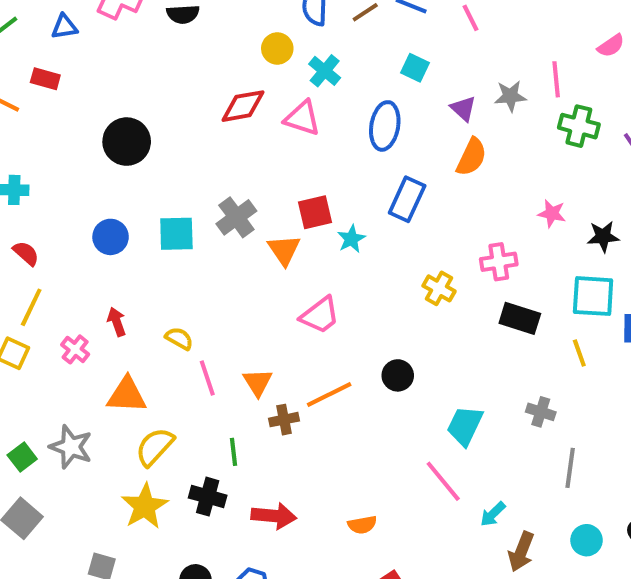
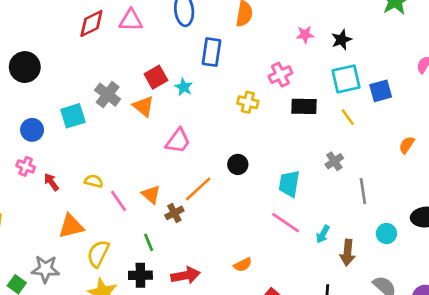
pink cross: (75, 349) -> (26, 166), moved
gray cross: (541, 412) -> (334, 161), turned -36

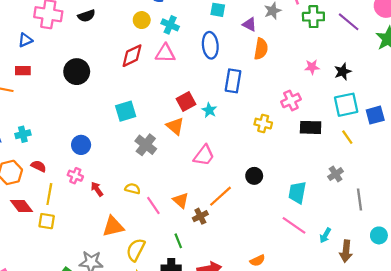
black circle: (25, 67) -> (77, 72), moved
gray cross: (108, 95) -> (146, 145), moved
cyan square: (73, 116) -> (126, 111), moved

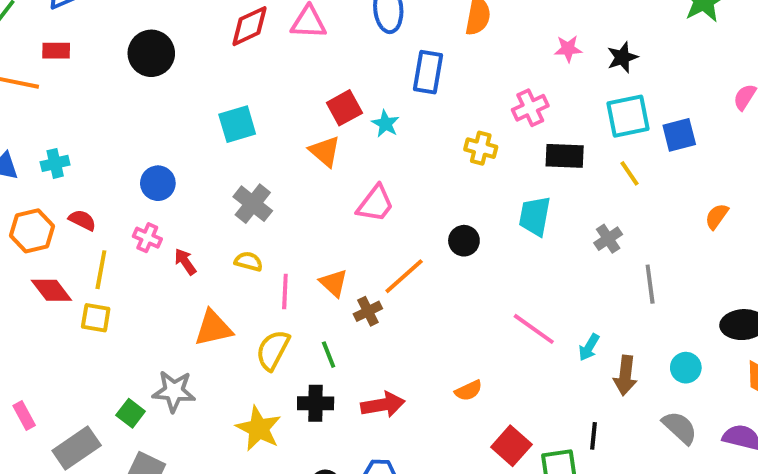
gray cross: (146, 145) -> (253, 204), moved
cyan trapezoid: (297, 193) -> (535, 216), moved
pink line: (153, 205) -> (285, 292), turned 36
cyan circle: (379, 235) -> (686, 368), moved
yellow semicircle: (136, 250) -> (273, 350), moved

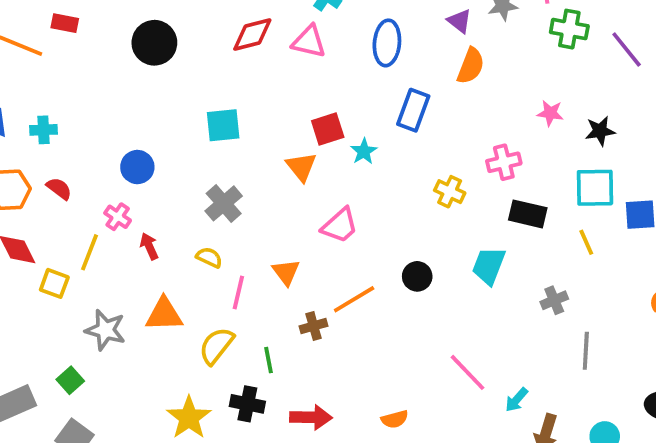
yellow line: (101, 270) -> (90, 252), moved
orange triangle: (334, 283) -> (286, 272), moved
gray star: (174, 391) -> (105, 330), moved

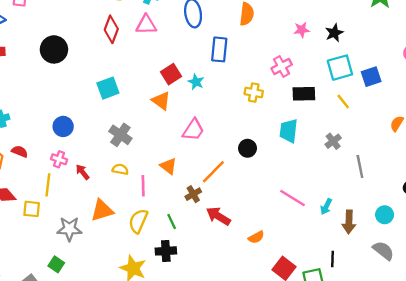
red diamond: (252, 35) -> (111, 29), turned -40
red arrow: (311, 417) -> (218, 216), moved, turned -135

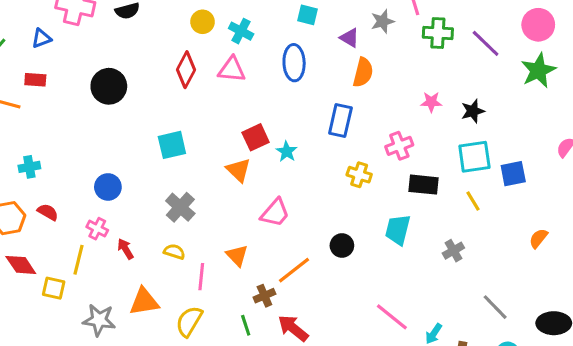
blue rectangle: (219, 49) -> (340, 120), moved
gray line: (360, 167) -> (495, 307), moved, turned -40
green line: (172, 221) -> (246, 325), moved

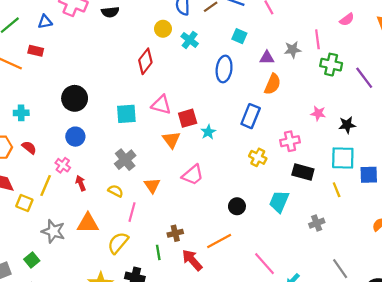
purple triangle: (350, 38) -> (267, 58), turned -40
pink triangle: (232, 70) -> (161, 105), moved
black circle: (109, 86) -> (75, 98), moved
orange triangle: (237, 255) -> (152, 185), moved
orange line: (294, 270) -> (219, 241), moved

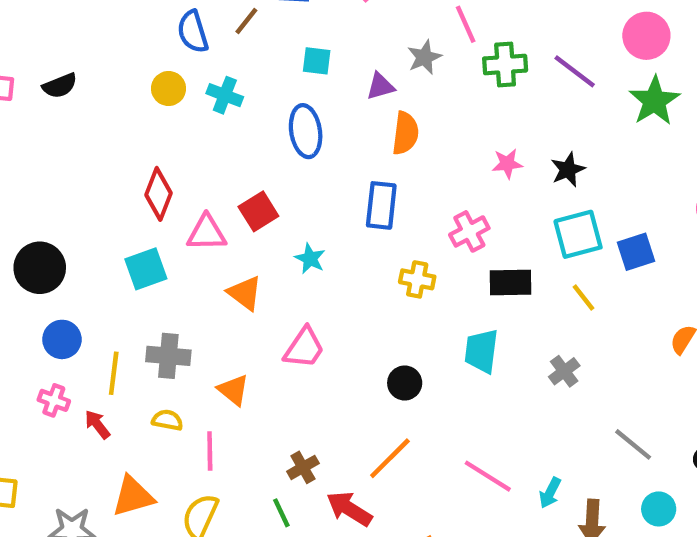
red diamond: (145, 61) -> (159, 194), moved
red square: (188, 118) -> (258, 211), moved
gray cross: (125, 160) -> (168, 356), turned -30
yellow line: (46, 185) -> (114, 373), moved

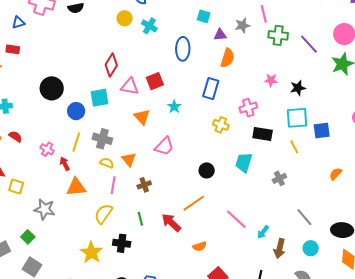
cyan square: (317, 61) -> (204, 16), moved
blue circle: (62, 339) -> (76, 111), moved
yellow semicircle: (167, 420) -> (107, 163), moved
brown cross: (303, 467) -> (144, 185), moved
orange triangle: (133, 496) -> (76, 187), moved

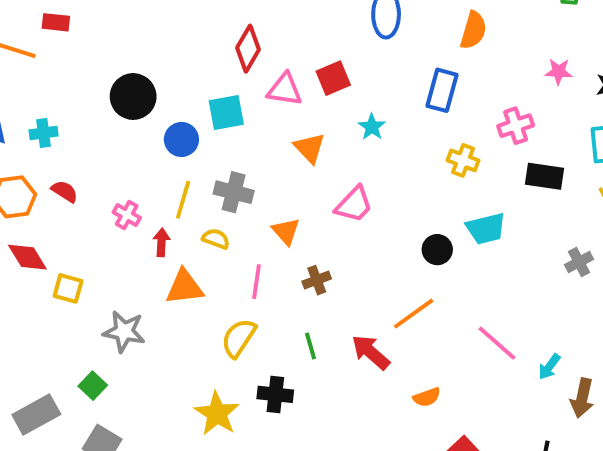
cyan trapezoid: (244, 162) -> (486, 228), moved, turned -120
yellow semicircle: (107, 163) -> (216, 239), moved
red arrow: (65, 164) -> (161, 242), turned 32

